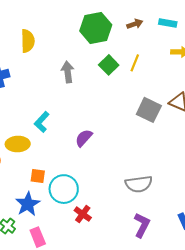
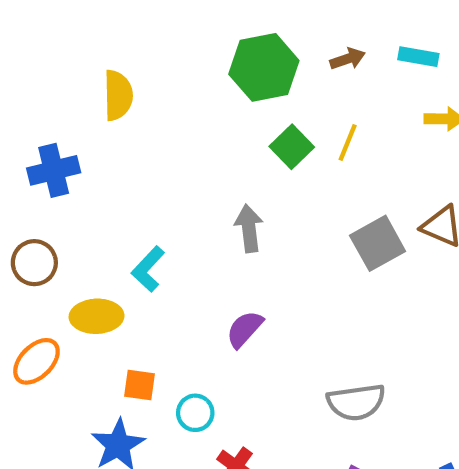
gray arrow: (68, 72) -> (249, 228), moved
gray square: (149, 110) -> (378, 243), turned 35
purple semicircle: (84, 138) -> (245, 329), moved
cyan circle: (64, 189) -> (195, 413), size x0.6

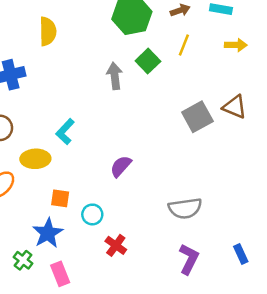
yellow line: (348, 143) -> (184, 45), moved
gray arrow: (249, 228) -> (115, 76), moved

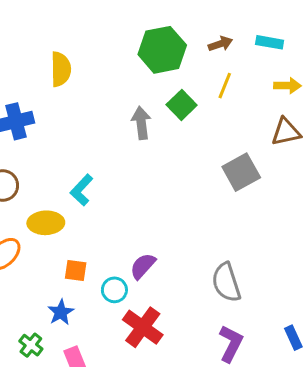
brown triangle: (235, 107) -> (286, 132), moved, turned -35
purple semicircle: (121, 166) -> (143, 266), moved
gray semicircle: (185, 208) -> (226, 282), turned 80
blue star: (48, 233) -> (61, 312), size x0.7
red cross: (116, 245) -> (143, 327), size x1.5

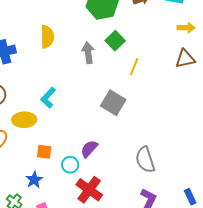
yellow semicircle: (61, 69) -> (47, 37), moved
yellow line: (225, 86) -> (134, 67), moved
gray square: (241, 172) -> (113, 103), moved, turned -30

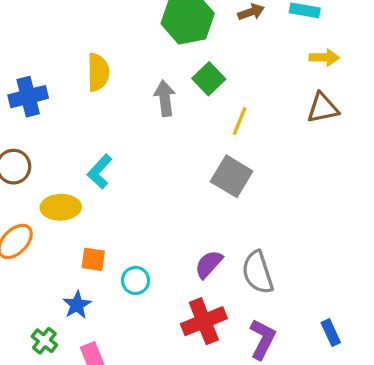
gray square: (113, 103) -> (232, 176), moved
purple semicircle: (89, 149) -> (209, 264), moved
red cross: (89, 190) -> (204, 321), moved, turned 32

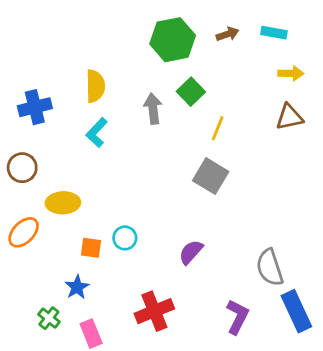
cyan L-shape: (100, 171) -> (97, 132), moved
gray semicircle: (258, 272) -> (270, 267), moved
cyan circle: (136, 280) -> (125, 238), moved
red cross: (204, 321) -> (154, 311), moved
blue rectangle: (331, 333) -> (296, 311), size x1.8

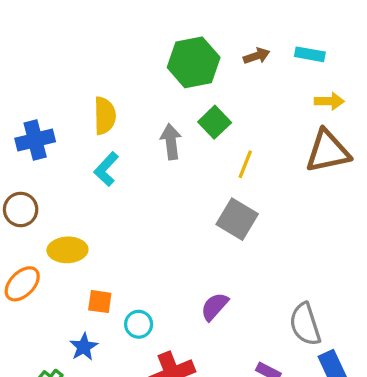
brown triangle: (289, 117) -> (328, 151), size x1.4
cyan circle: (125, 238) -> (139, 324), moved

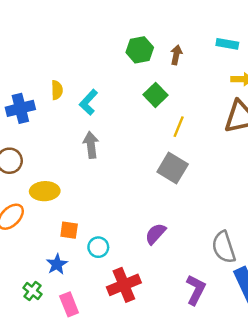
brown arrow: (257, 56) -> (176, 55), moved, turned -60
green hexagon: (194, 62) -> (140, 50), size x0.7
yellow semicircle: (105, 116) -> (57, 90), moved, size x0.7
gray arrow: (171, 142) -> (91, 145), moved
cyan L-shape: (106, 169) -> (89, 102), moved

